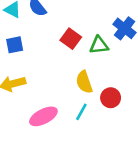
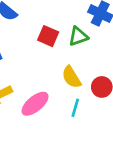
pink ellipse: (43, 116) -> (35, 104), moved

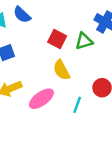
yellow semicircle: (71, 77) -> (61, 70), moved

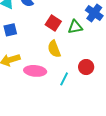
pink ellipse: (41, 99) -> (35, 71), turned 35

